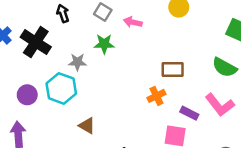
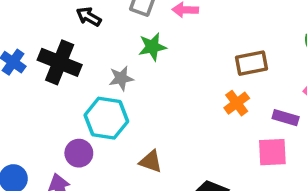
black arrow: (63, 13) -> (89, 17), turned -30
purple circle: (27, 95) -> (79, 153), moved

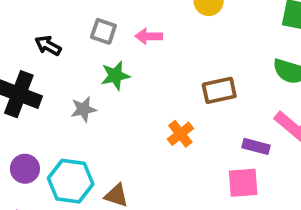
orange cross: (237, 103) -> (180, 134), moved
cyan hexagon: (106, 118) -> (71, 181), moved
purple circle: (79, 153) -> (25, 169), moved

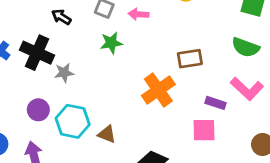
gray star: (83, 109) -> (64, 73), moved
orange cross: (180, 134) -> (158, 90), size x1.6

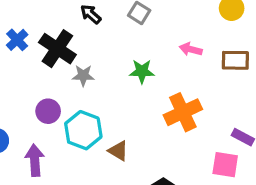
pink arrow: (138, 14) -> (191, 49), moved
green star: (111, 43) -> (142, 71), moved
brown rectangle: (190, 59) -> (235, 60), moved

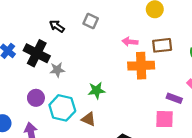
green star: (142, 71) -> (97, 90), moved
orange cross: (183, 112) -> (141, 66), moved, turned 30

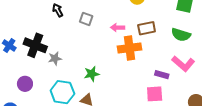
gray square: (91, 21) -> (86, 19), moved
black arrow: (57, 26) -> (58, 10), moved, turned 32
purple circle: (36, 98) -> (25, 84), moved

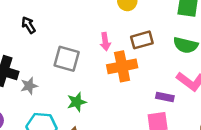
gray square: (86, 19) -> (67, 59), moved, size x1.5
pink arrow: (118, 28) -> (105, 42), turned -96

